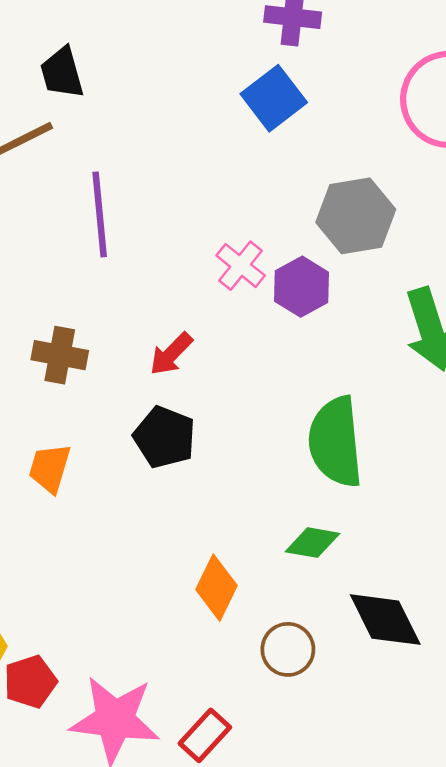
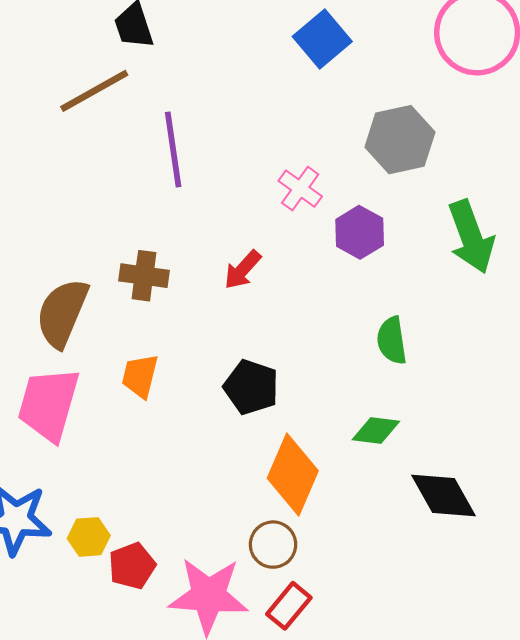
purple hexagon: (301, 287) -> (360, 232), moved
black pentagon: (165, 437) -> (251, 387), moved
green semicircle: (335, 442) -> (392, 340), size x0.6
orange diamond: (216, 588) -> (293, 474), size x1.4
brown circle: (288, 649) -> (273, 545), moved

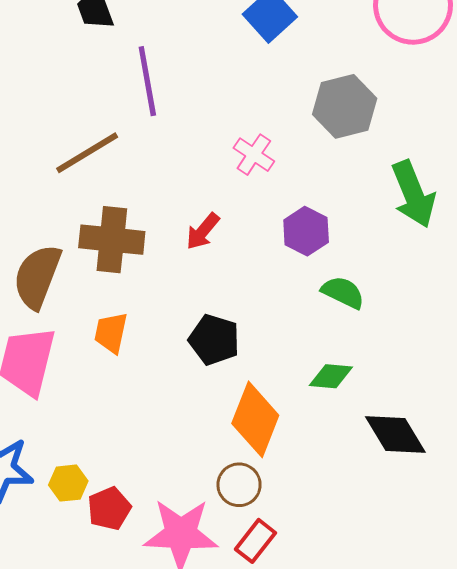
brown line: (94, 91) -> (87, 153), moved
purple line: (173, 149) -> (147, 81), moved
purple hexagon: (360, 232) -> (306, 231), moved
brown cross: (144, 276) -> (112, 240), size x1.4
green semicircle: (392, 340) -> (343, 292), turned 126

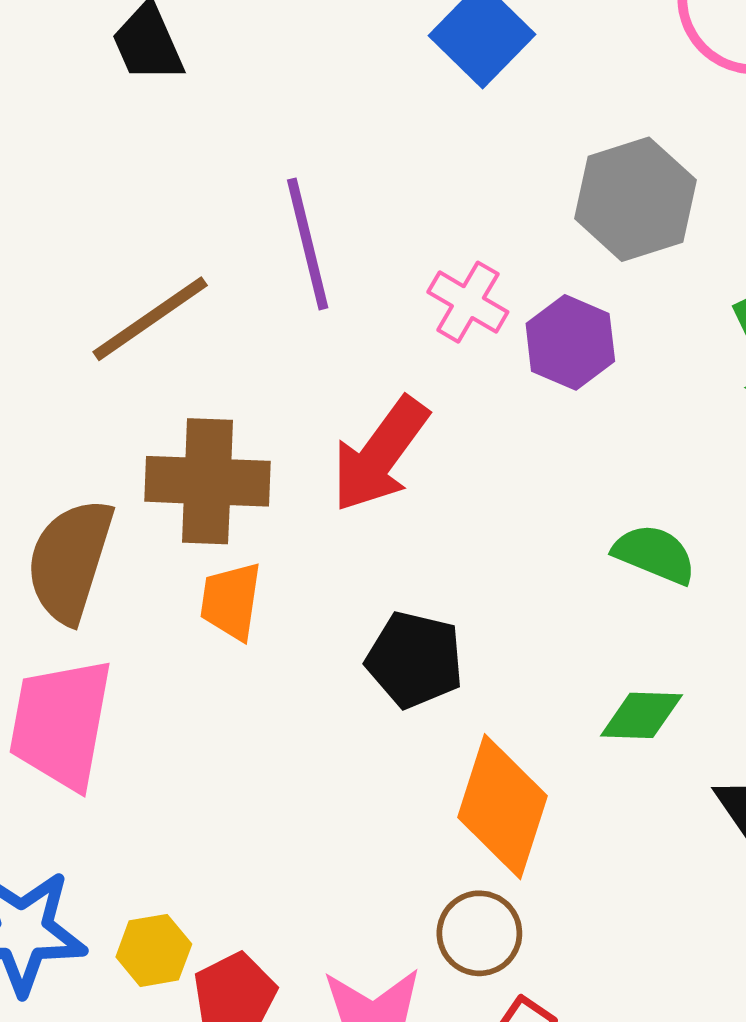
purple line: (147, 81) -> (308, 244), moved
red arrow: (203, 231) -> (380, 454), size x1.6
purple hexagon: (306, 231) -> (570, 342), moved
orange trapezoid: (111, 333) -> (231, 601), moved

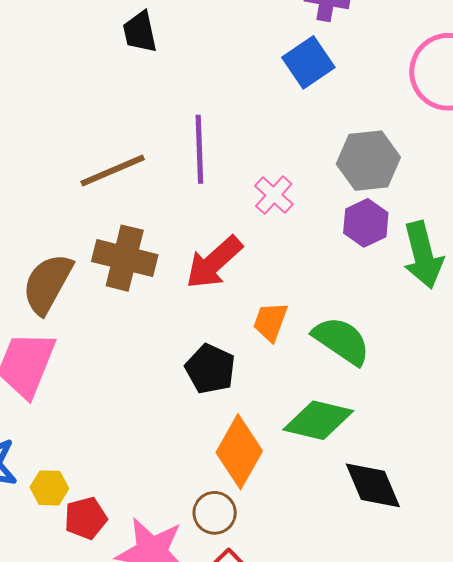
purple hexagon: (570, 342) -> (366, 223), moved
green semicircle: (654, 554) -> (341, 341), size x1.4
orange trapezoid: (231, 601) -> (270, 322), moved
green diamond: (641, 715) -> (318, 420), size x1.6

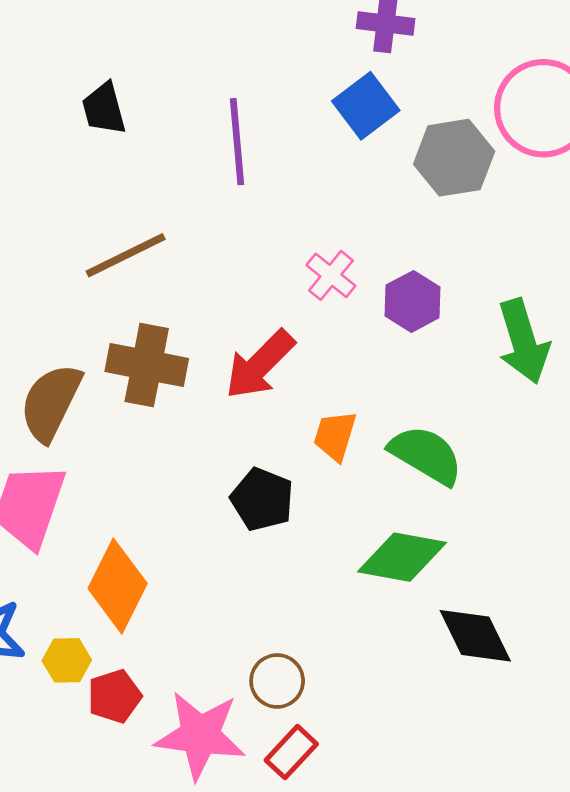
black trapezoid: (140, 32) -> (104, 109), moved
purple line: (199, 149) -> (237, 142), moved
gray hexagon: (368, 161) -> (454, 158), moved
purple hexagon: (366, 223) -> (413, 301), moved
orange diamond: (239, 452) -> (118, 586), moved

